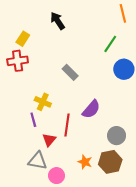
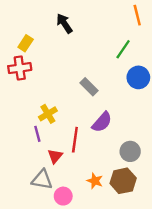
gray rectangle: (70, 72) -> (89, 87), moved
yellow cross: (43, 102) -> (48, 114), turned 35

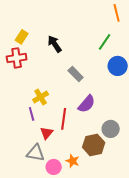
black arrow: (64, 23) -> (55, 44), moved
orange star: (95, 181) -> (73, 161), moved
brown hexagon: (123, 181) -> (94, 145), moved

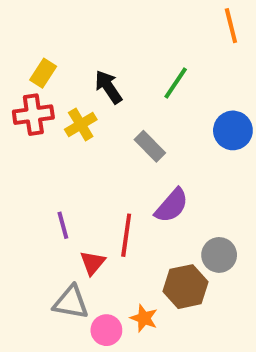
green line: (105, 42) -> (176, 83), moved
yellow cross: (41, 97) -> (81, 125), moved

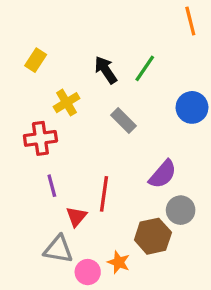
black arrow: (108, 87) -> (106, 70), moved
red cross: (33, 115) -> (40, 138), moved
purple semicircle: (172, 206) -> (163, 174), moved

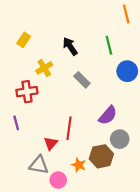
green line: (145, 68) -> (109, 45), moved, turned -48
purple line: (52, 186) -> (16, 123), moved
orange star: (119, 262) -> (79, 165), moved

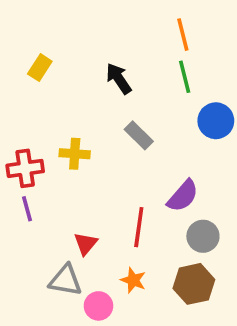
orange line: (126, 14) -> (183, 35), moved
yellow cross: (44, 68) -> (75, 154), moved, turned 35
red cross: (27, 92) -> (25, 168), moved
red line: (69, 128) -> (139, 227), moved
brown hexagon: (101, 156) -> (194, 284), moved

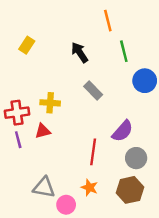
orange line: (183, 35) -> (108, 21), moved
red triangle: (86, 244) -> (43, 131), moved, turned 35

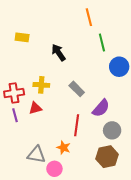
yellow rectangle: (27, 45) -> (22, 37), turned 64
black arrow: (80, 52) -> (59, 53), moved
gray rectangle: (93, 91) -> (77, 89), moved
orange star: (89, 188) -> (64, 148), moved

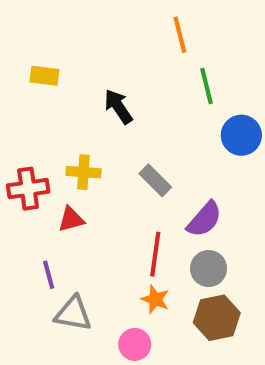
purple line: (15, 115) -> (49, 275), moved
gray circle: (112, 130) -> (209, 269), moved
orange star: (64, 148) -> (155, 299), moved
pink circle: (54, 169) -> (135, 344), moved

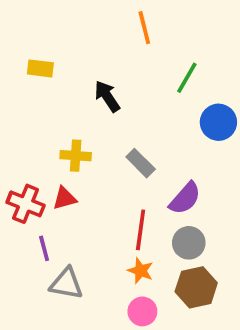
orange line: (180, 35) -> (144, 28), moved
green line: (206, 86) -> (187, 78), turned 44
red cross: (28, 189) -> (26, 204), moved, turned 30
pink circle: (135, 344) -> (142, 311), moved

